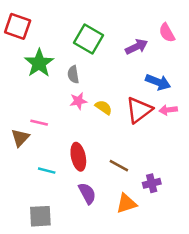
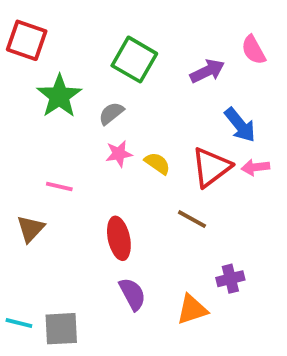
gray semicircle: (73, 74) -> (111, 113), turned 60
blue arrow: (158, 82) -> (240, 125), turned 30
brown triangle: (20, 138) -> (30, 229), moved
brown line: (119, 166) -> (192, 219), moved
cyan line: (47, 171) -> (19, 323), moved

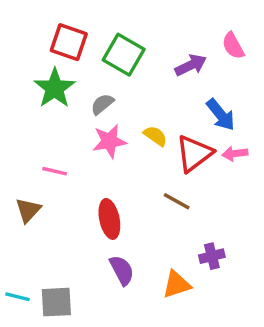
red square: (27, 40) -> (69, 42), moved
pink star: (119, 154) -> (109, 141), size x1.4
yellow semicircle: (157, 163) -> (155, 136), moved

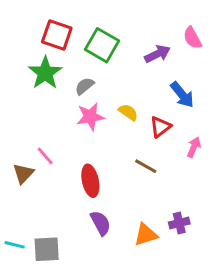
red triangle: (194, 154) -> (160, 127), size x0.7
pink arrow: (235, 154) -> (194, 147), moved, turned 120
pink line: (55, 171) -> (45, 156), moved, turned 36
purple cross: (212, 256) -> (179, 223), moved

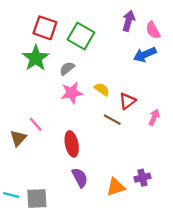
purple arrow: (157, 54) -> (129, 21), moved, turned -48
blue arrow: (182, 95) -> (145, 55), moved, turned 105
brown line: (146, 166) -> (112, 120), moved

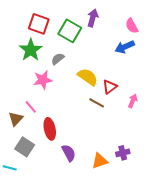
purple arrow: (129, 21) -> (93, 18), moved
yellow semicircle: (102, 89) -> (88, 77), size x1.5
pink star: (72, 93) -> (43, 80), moved
red ellipse: (72, 144) -> (50, 129), moved
gray square: (37, 198) -> (25, 147), moved, turned 36

